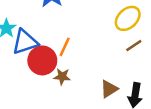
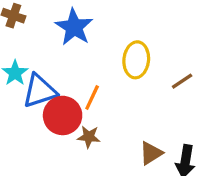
yellow ellipse: (128, 18) -> (136, 60), moved, turned -40
brown line: (134, 46) -> (182, 81), moved

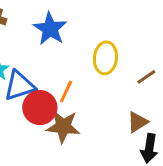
brown star: (89, 137) -> (63, 126), size x1.6
brown triangle: (151, 153) -> (138, 122), moved

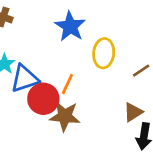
blue star: (50, 29) -> (70, 26), moved

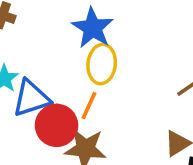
yellow ellipse: (104, 53) -> (102, 64), moved

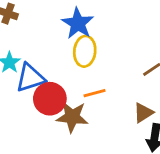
orange line: (89, 105) -> (95, 93), moved, turned 50

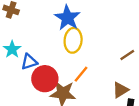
blue triangle: (30, 78) -> (29, 62), size x0.7
orange line: (95, 93) -> (81, 74), turned -36

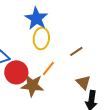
brown line: (127, 55) -> (76, 51), moved
brown triangle: (120, 90) -> (83, 82), turned -42

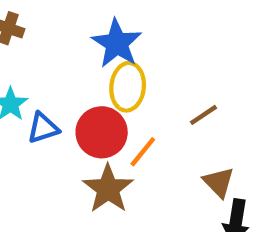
red circle: (16, 72) -> (102, 132), moved
brown star: (32, 85) -> (108, 189), turned 30

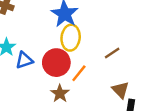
brown star: (108, 189) -> (60, 93), size x0.7

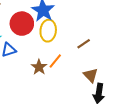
red circle: (56, 63) -> (22, 24), moved
brown star: (60, 93) -> (39, 67), moved

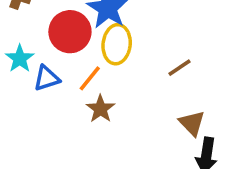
orange line: (55, 61) -> (90, 78), moved

